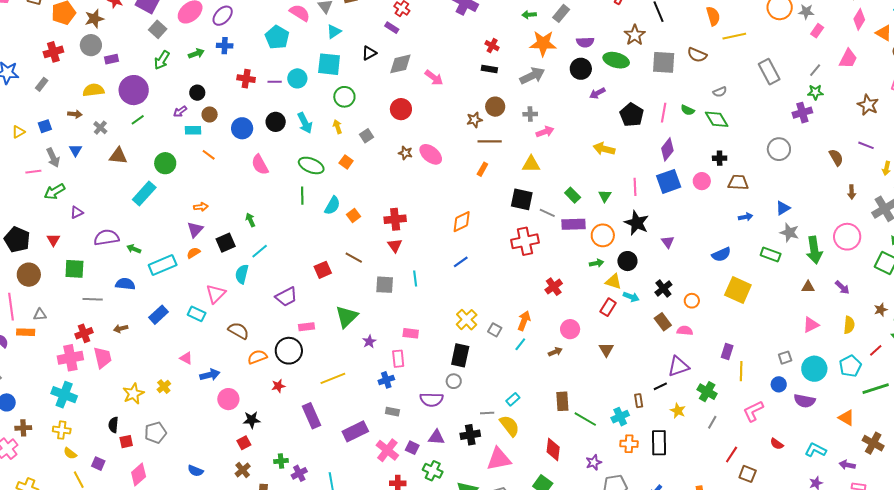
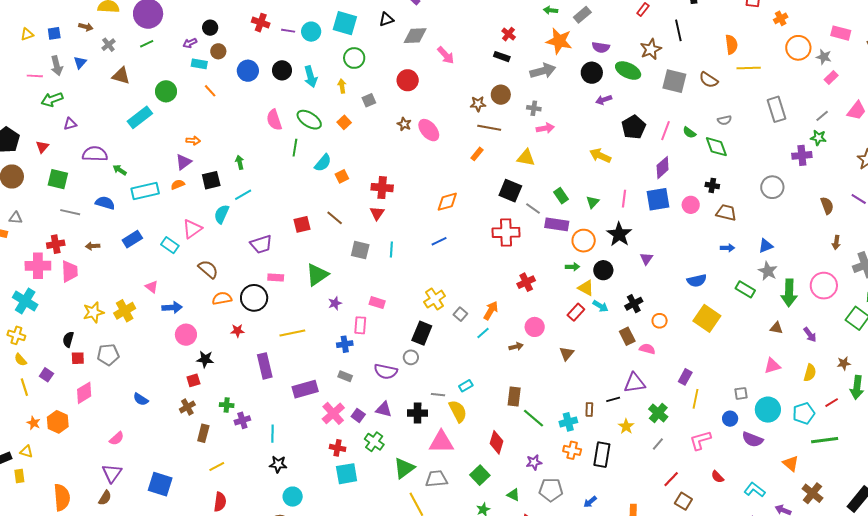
pink semicircle: (260, 165) -> (274, 120), moved
yellow cross: (164, 387) -> (125, 311), size x1.5

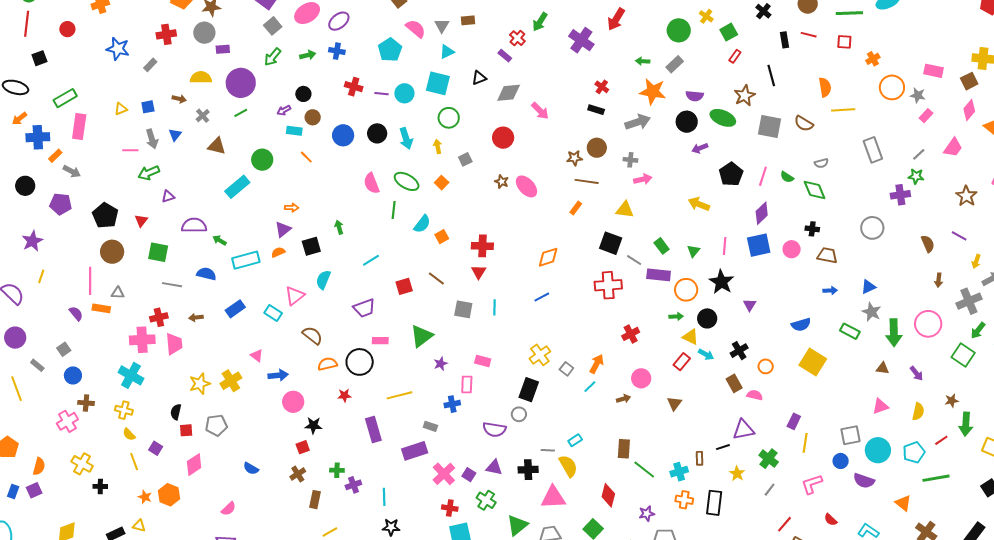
cyan line: (243, 195) -> (371, 260), moved
gray rectangle: (345, 376) -> (430, 426), moved
gray square: (741, 393) -> (850, 435), size x1.5

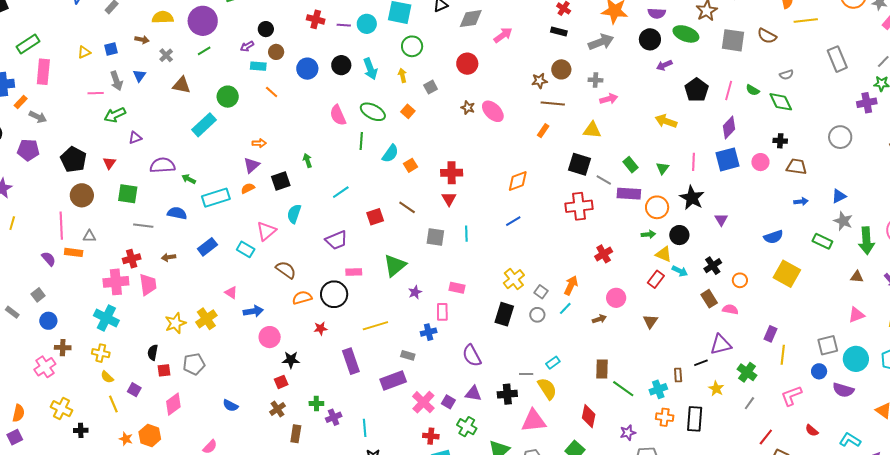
pink arrow: (540, 111) -> (503, 35), turned -78
gray circle: (519, 414) -> (537, 315), moved
purple semicircle: (494, 429) -> (472, 356), turned 55

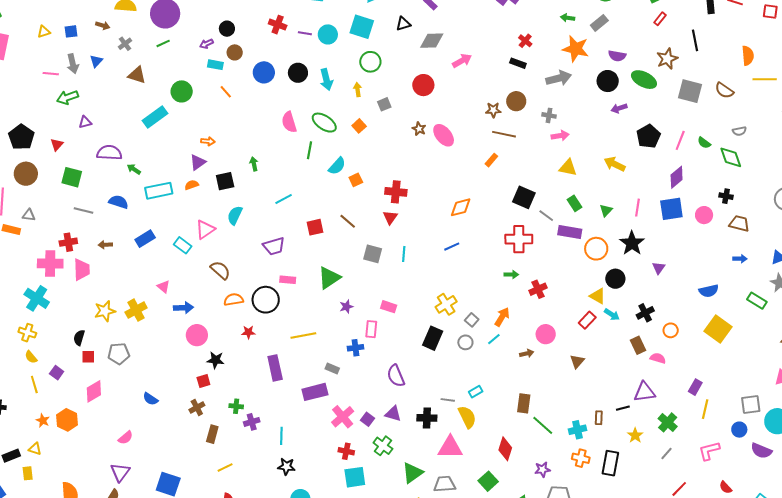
yellow triangle: (592, 130) -> (568, 168), moved
green arrow: (648, 234) -> (511, 275), moved

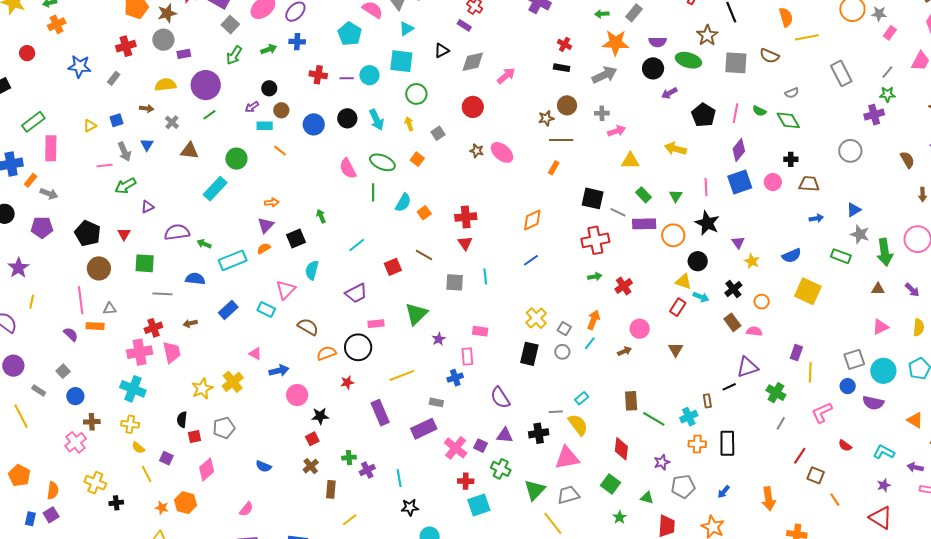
yellow star: (635, 435) -> (752, 261), moved

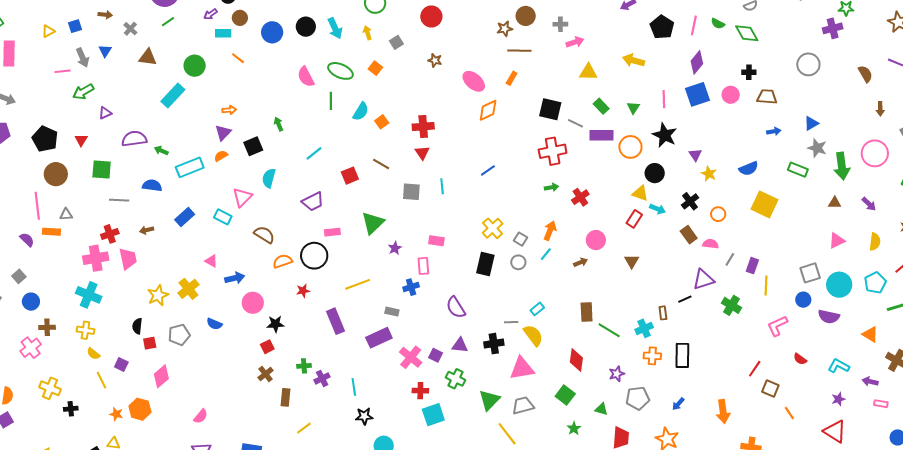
pink ellipse: (502, 152) -> (474, 81), moved
orange diamond: (532, 220) -> (488, 110), moved
gray line: (781, 423) -> (730, 259), moved
blue semicircle: (264, 466) -> (214, 324), moved

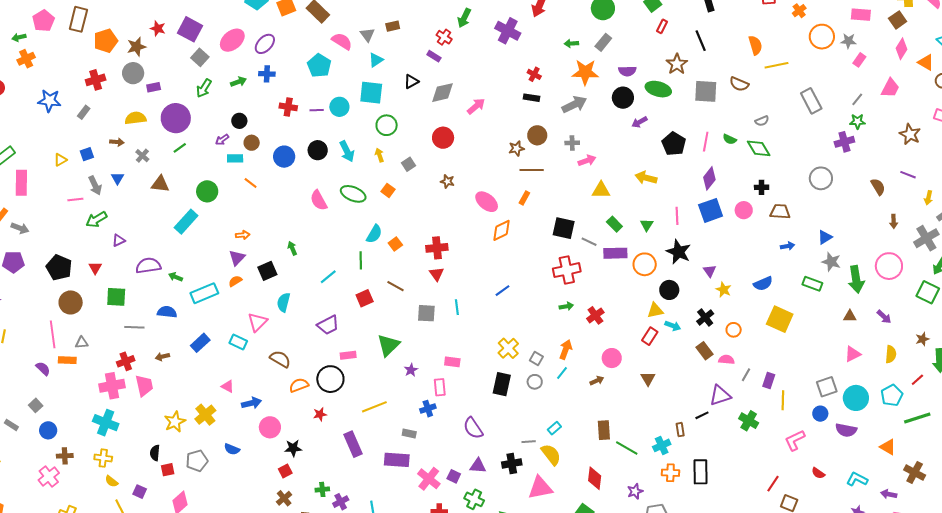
green line: (331, 101) -> (361, 260), moved
yellow triangle: (640, 193) -> (655, 310), turned -30
purple rectangle: (379, 338) -> (397, 460), turned 30

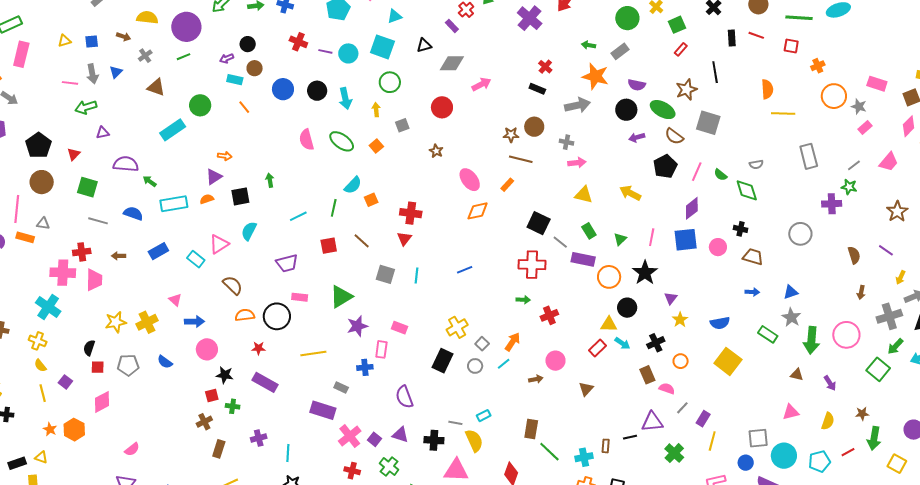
brown semicircle: (739, 84) -> (674, 136), moved
purple star: (411, 370) -> (357, 326), size x1.5
purple rectangle: (353, 444) -> (265, 382), moved, turned -50
green cross: (322, 489) -> (233, 406), moved

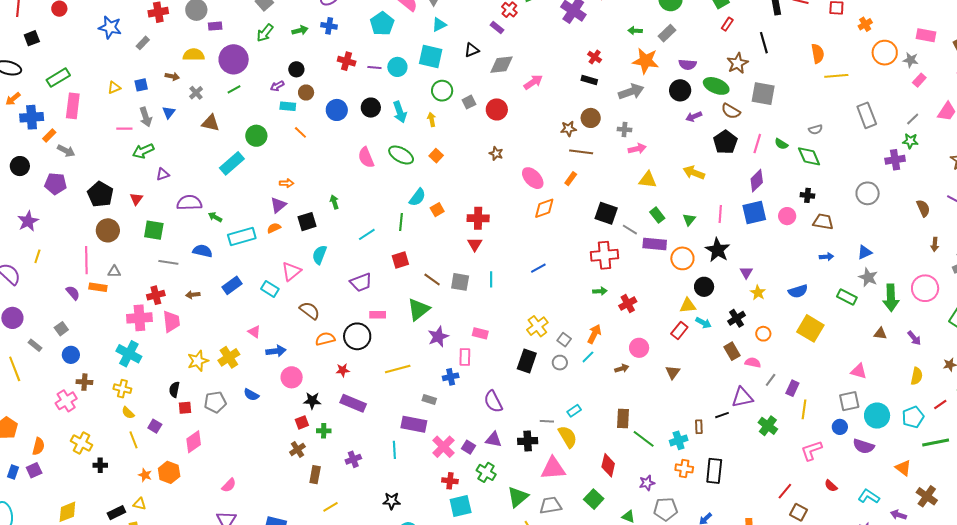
gray square: (402, 125) -> (469, 102), moved
brown line: (362, 241) -> (432, 280), moved
pink triangle: (791, 412) -> (859, 371), moved, turned 36
cyan line: (288, 453) -> (394, 450), moved

